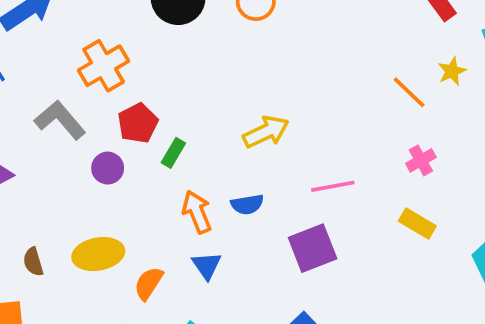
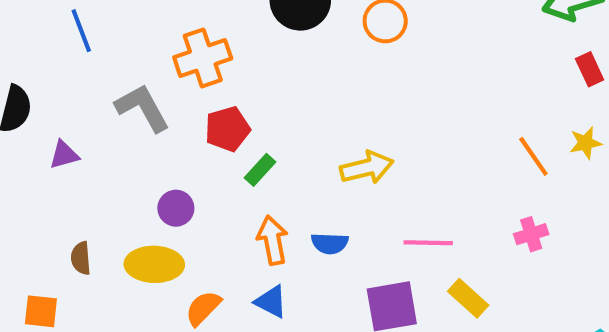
purple circle: (108, 168) -> (176, 208), moved
yellow rectangle: (417, 223) -> (468, 298), moved
blue triangle: (207, 266) -> (271, 302), turned -40

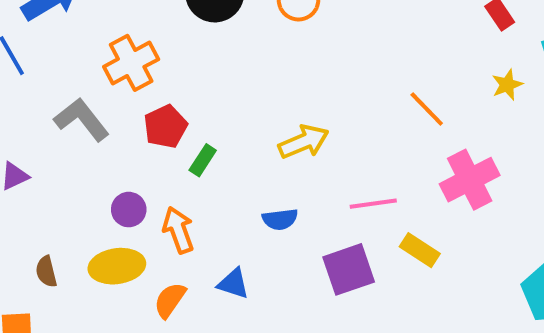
orange line: (533, 156) -> (427, 109), moved
pink cross: (531, 234) -> (470, 180), size x1.8
orange arrow: (272, 240) -> (178, 230), moved

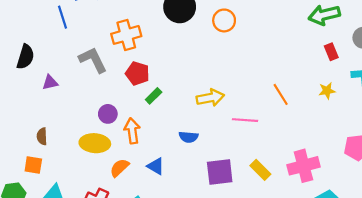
red pentagon: (165, 127) -> (137, 73), turned 30
pink cross: (470, 180) -> (304, 166), moved
pink line: (373, 204) -> (245, 120), moved
brown semicircle: (46, 272) -> (42, 136), moved

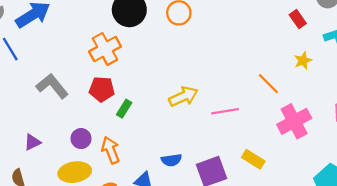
orange cross: (126, 35) -> (105, 49), moved
purple triangle: (50, 82) -> (32, 142), moved
orange line: (281, 94) -> (268, 84), moved
blue semicircle: (188, 137) -> (171, 160), moved
pink cross: (304, 166) -> (294, 121), moved

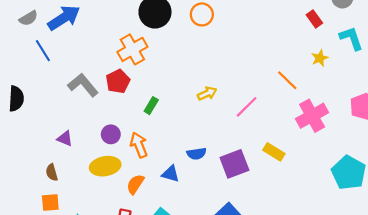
red pentagon: (102, 89) -> (118, 81), moved, turned -30
yellow arrow: (183, 97) -> (207, 93), size x0.7
pink line: (225, 111) -> (247, 107), turned -35
purple triangle: (32, 142) -> (65, 138), turned 49

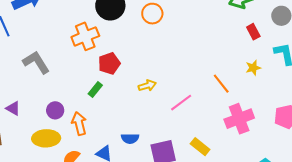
red pentagon: (118, 81) -> (109, 63), moved

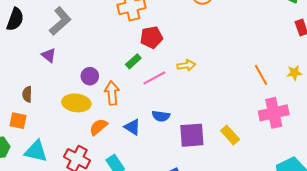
gray L-shape: (36, 62) -> (60, 21), moved, turned 72
yellow star: (253, 68) -> (294, 73), moved
pink line: (181, 103) -> (154, 78), moved
purple triangle: (13, 108) -> (49, 55), moved

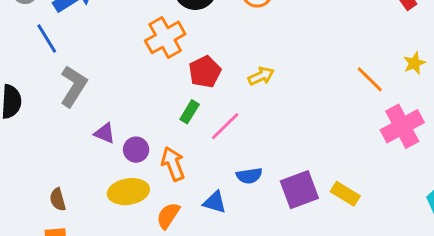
purple triangle: (49, 55) -> (105, 133), moved
yellow arrow: (186, 65) -> (261, 76), moved
yellow rectangle: (230, 135) -> (345, 194), moved

